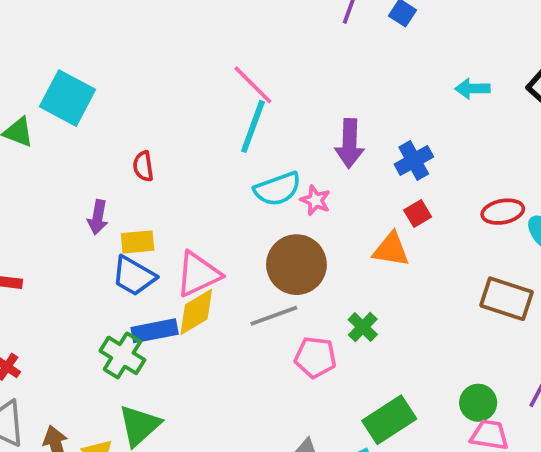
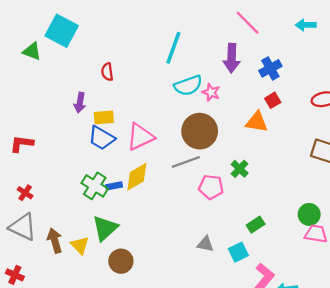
pink line: (253, 85) -> (248, 23), moved
yellow diamond: (196, 312) -> (137, 177), moved
blue rectangle: (155, 331) -> (114, 186), moved, size x0.6
green rectangle: (389, 420) -> (256, 225), size x0.6

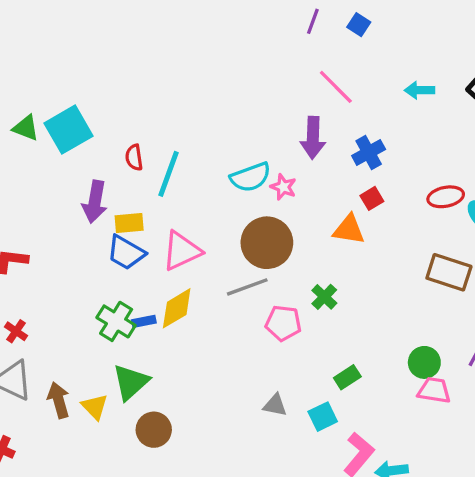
cyan square: (62, 31) -> (68, 130), moved, turned 32
cyan line: (173, 48) -> (169, 174), moved
purple arrow: (80, 103) -> (95, 202), size x1.4

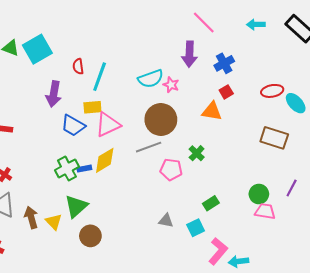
yellow rectangle: (129, 223) -> (92, 107), moved
green cross: (116, 321) -> (67, 169), turned 30

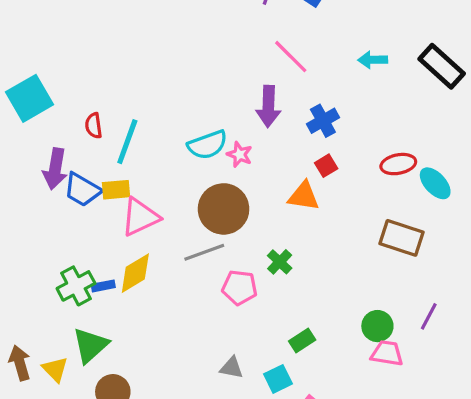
blue trapezoid: (73, 126) -> (82, 190), moved

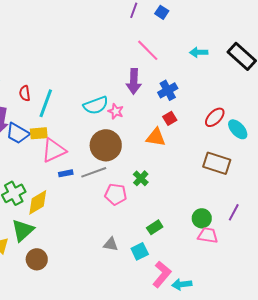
red ellipse: (398, 164) -> (215, 117), turned -35
yellow diamond: (135, 273) -> (38, 202), moved
blue rectangle: (103, 286) -> (66, 173), moved

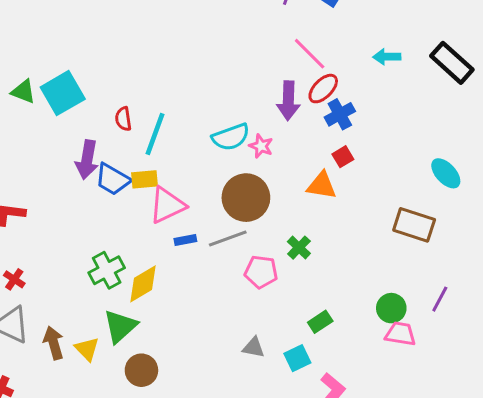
red ellipse: (215, 117) -> (323, 89), moved

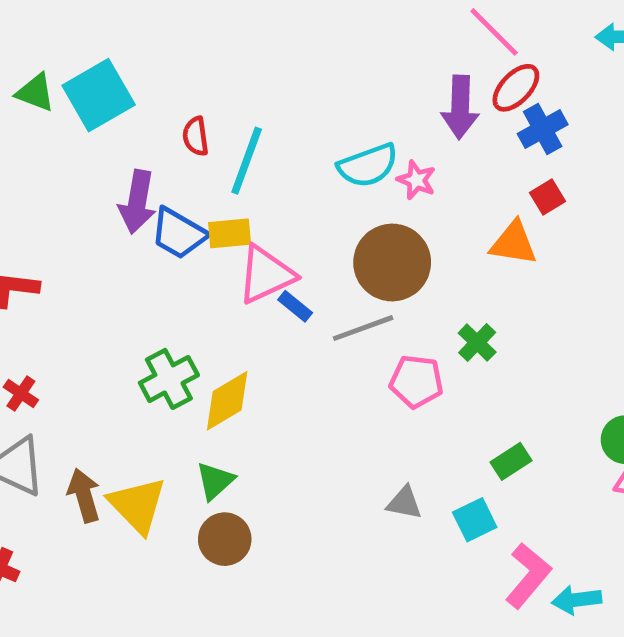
blue rectangle: (185, 240) -> (295, 306), moved, turned 50
green triangle: (120, 326) -> (215, 481), moved, size x0.7
yellow triangle: (87, 349) -> (137, 505), size x1.5

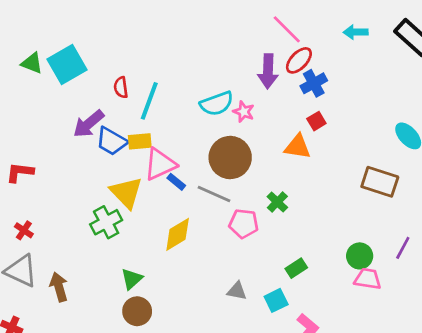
purple arrow: (137, 202) -> (89, 124), turned 40
gray line: (363, 328) -> (214, 194), turned 44
yellow diamond: (227, 401) -> (178, 234), moved
yellow triangle: (137, 505) -> (126, 193), moved

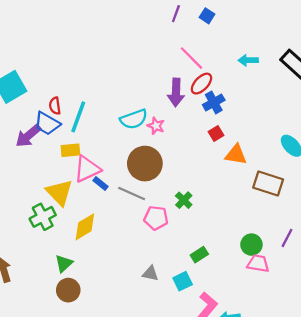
blue trapezoid: (111, 141) -> (47, 124), moved
orange triangle: (298, 147) -> (236, 155), moved
yellow diamond: (178, 234) -> (85, 227), moved

